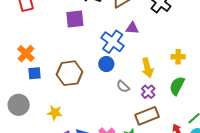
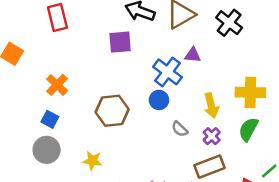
yellow cross: (178, 57) -> (250, 92), size x1.6
blue square: (35, 73) -> (50, 119), moved, turned 32

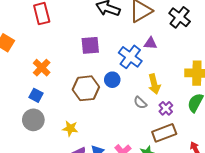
purple square: (120, 42) -> (90, 45), moved
blue circle: (159, 100) -> (112, 80), moved
yellow arrow: (211, 106) -> (154, 84), moved

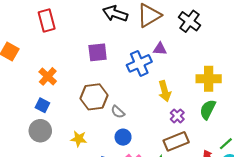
blue cross: (130, 57) -> (139, 63), turned 30
blue circle: (112, 80) -> (123, 137), moved
gray semicircle: (140, 103) -> (118, 112), moved

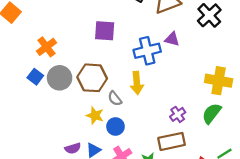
yellow arrow: (165, 91) -> (137, 83), moved
gray circle: (40, 131) -> (60, 78), moved
yellow star: (79, 139) -> (95, 115), moved

